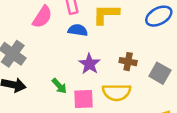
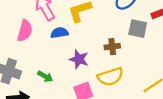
gray square: (160, 73) -> (138, 29), moved
green arrow: (59, 86) -> (45, 76), moved

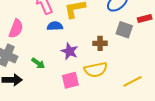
pink semicircle: (25, 31) -> (16, 29), moved

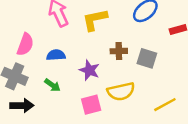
blue semicircle: (55, 26) -> (56, 55), moved
gray square: (124, 30) -> (147, 58), moved
brown cross: (100, 43) -> (119, 51), moved

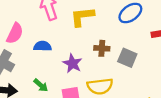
green arrow: (52, 85) -> (41, 85), moved

